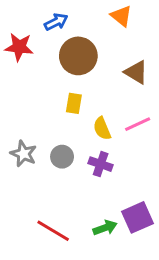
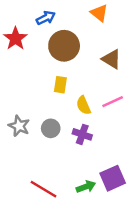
red star: (19, 47) -> (15, 38), turned 30

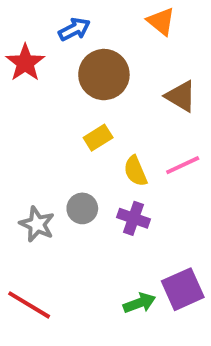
yellow rectangle: (60, 85) -> (98, 138), turned 49
gray star: (19, 126) -> (37, 224), moved
red line: (43, 189) -> (29, 305), moved

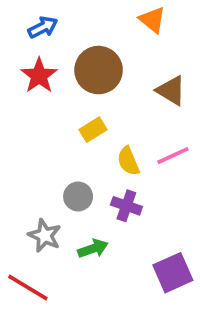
blue arrow: (74, 29) -> (43, 27), moved
red star: (25, 63) -> (39, 76), moved
gray star: (37, 224) -> (45, 236), moved
green arrow: (139, 303) -> (93, 249), moved

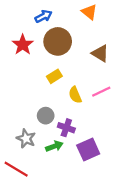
blue arrow: (43, 27) -> (43, 16), moved
purple cross: (126, 206) -> (66, 128), moved
purple square: (173, 273) -> (88, 149), moved

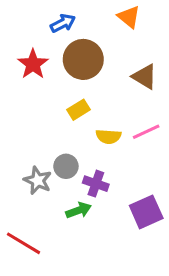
yellow semicircle: (75, 95) -> (108, 136), turned -63
gray star: (26, 139) -> (38, 180), moved
purple square: (88, 149) -> (146, 212), moved

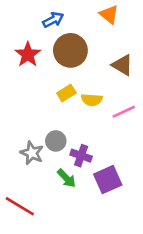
yellow semicircle: (108, 136) -> (92, 100), moved
green arrow: (79, 210) -> (66, 178), turned 66
purple square: (146, 212) -> (108, 180), moved

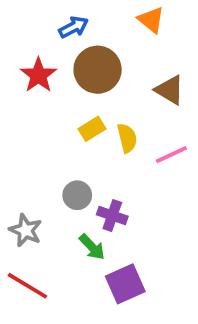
yellow semicircle: (92, 100) -> (127, 138), turned -108
gray star: (32, 153) -> (26, 230), moved
purple square: (108, 180) -> (125, 284), moved

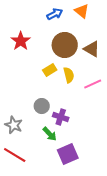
blue arrow: (74, 27) -> (55, 14), moved
brown circle: (98, 70) -> (65, 45), moved

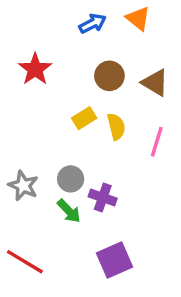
brown circle: (65, 45) -> (109, 76), size x0.7
pink line: (93, 84) -> (157, 142), turned -48
gray star: (14, 125) -> (23, 186), moved
green arrow: (50, 134) -> (69, 211), moved

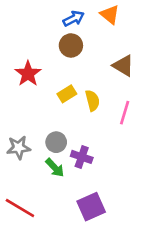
red star: (35, 69) -> (28, 74), moved
brown circle: (109, 76) -> (71, 45), moved
gray star: (23, 186) -> (19, 148), turned -30

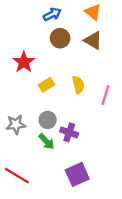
blue arrow: (74, 19) -> (52, 14), moved
brown triangle: (123, 66) -> (93, 40), moved
yellow rectangle: (67, 94) -> (46, 85), moved

